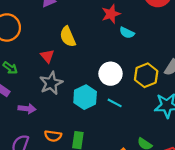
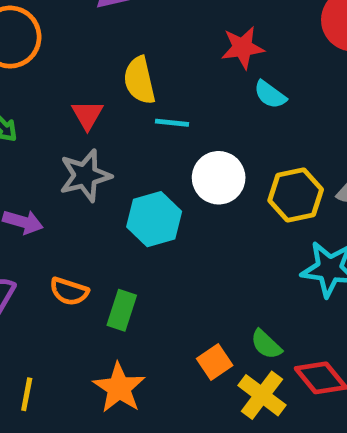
cyan line: (115, 103) -> (172, 123), moved, turned -32

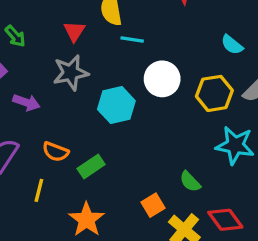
cyan semicircle: (270, 95) -> (232, 45), moved
green rectangle: (122, 310) -> (91, 166), turned 35
green semicircle: (266, 344) -> (190, 182), moved
yellow line: (27, 394) -> (39, 190), moved

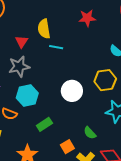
white circle: (162, 79) -> (72, 91), moved
cyan hexagon: (116, 105) -> (27, 95), moved
green rectangle: (91, 166) -> (44, 124), moved

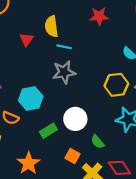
gray star: (19, 67) -> (64, 72), moved
white circle: (72, 91) -> (75, 119), moved
orange square: (67, 147) -> (73, 156), turned -32

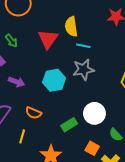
red triangle: (27, 40) -> (48, 39), size x1.5
cyan hexagon: (31, 99) -> (54, 80), moved

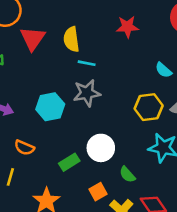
red triangle: (48, 39) -> (33, 38), moved
orange square: (92, 148) -> (98, 192), turned 32

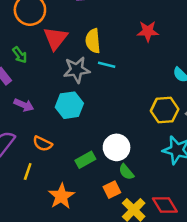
gray star: (87, 93) -> (77, 70), moved
green semicircle: (127, 174) -> (126, 172), moved

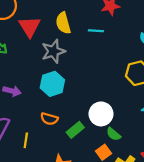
cyan line: (107, 65) -> (96, 31), moved
orange semicircle: (43, 144) -> (49, 119), moved
yellow line: (28, 171) -> (26, 140), moved

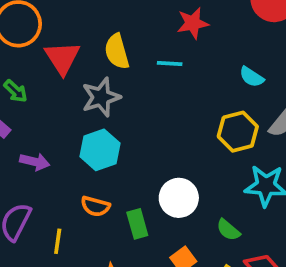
green rectangle: (75, 130) -> (137, 224), turned -66
green semicircle: (114, 134) -> (228, 230), moved

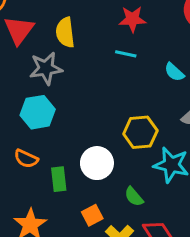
cyan line: (170, 64) -> (126, 54), moved
yellow hexagon: (238, 132) -> (140, 132), moved

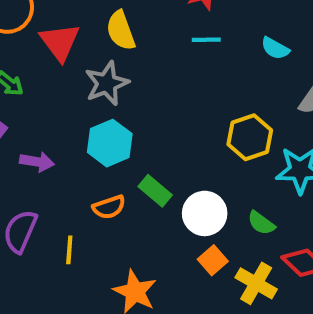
orange semicircle: (26, 159) -> (109, 207), turned -30
white circle: (97, 163) -> (205, 213), moved
green rectangle: (59, 179) -> (155, 191), moved, turned -30

